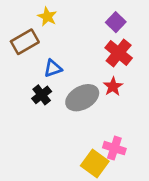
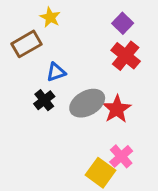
red star: (113, 87) -> (117, 109), moved, size x1.4
pink cross: (114, 148) -> (121, 156), turned 30

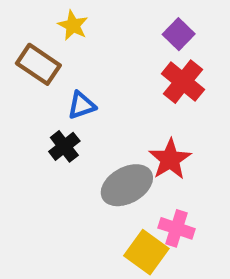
brown rectangle: (26, 44) -> (38, 64), turned 64
gray ellipse: (87, 103) -> (127, 185), moved
pink cross: (121, 156) -> (177, 228), turned -30

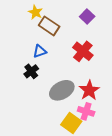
brown rectangle: (38, 64) -> (49, 26), moved
red cross: (183, 82) -> (83, 51), moved
red star: (170, 159) -> (89, 90), moved

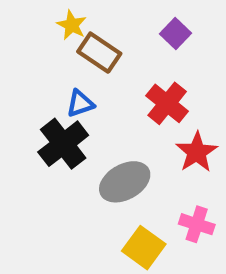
black cross: (31, 71) -> (63, 144), size x1.6
red star: (89, 90) -> (197, 152), moved
pink cross: (86, 111) -> (197, 224), moved

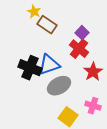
purple square: (176, 34) -> (82, 33), moved
blue triangle: (80, 103) -> (49, 65), moved, size x1.6
black cross: (63, 144) -> (30, 68), turned -30

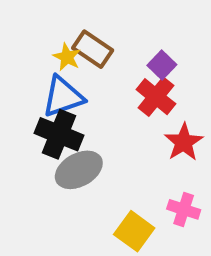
yellow star: (34, 12) -> (67, 57), moved
blue triangle: (49, 65) -> (63, 97), moved
gray ellipse: (59, 86) -> (79, 170), moved

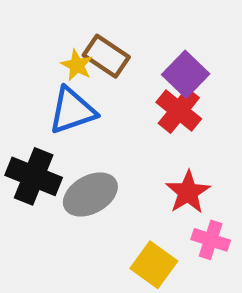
purple square: (162, 65) -> (186, 74), size x1.4
black cross: (59, 134) -> (34, 176), moved
red star: (184, 142) -> (188, 192), moved

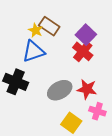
red star: (188, 192) -> (87, 89), turned -30
gray ellipse: (90, 194) -> (60, 90), moved

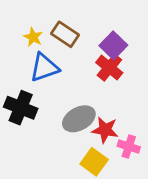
yellow star: (36, 30) -> (33, 37), moved
red star: (87, 89) -> (105, 130), moved

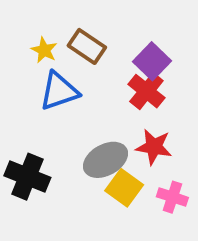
black cross: (21, 108) -> (27, 177), moved
red star: (105, 130) -> (154, 147), moved
yellow square: (94, 162) -> (124, 188), moved

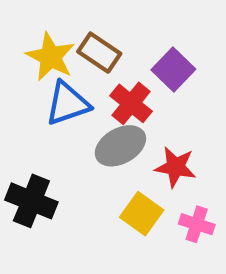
yellow star: (44, 50) -> (50, 57), size x1.6
red cross: (146, 91) -> (131, 103), moved
gray ellipse: (106, 160) -> (120, 146), moved

